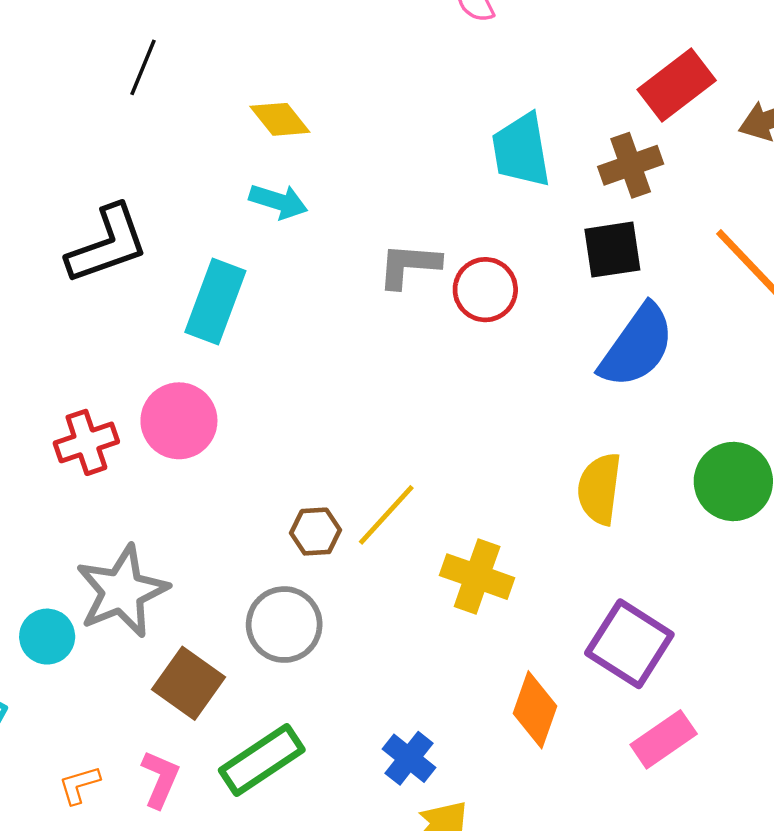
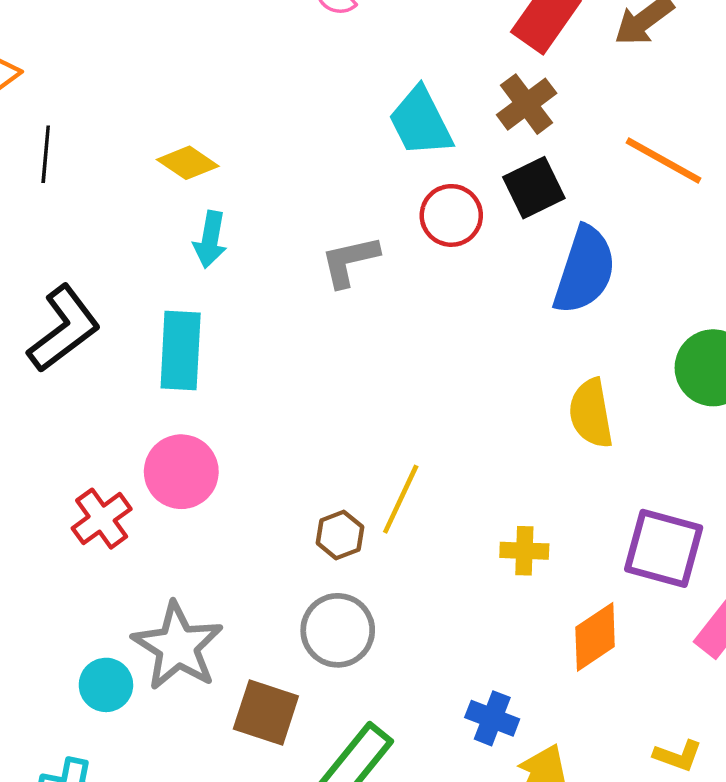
cyan arrow: (278, 201) -> (210, 239), turned 100
red circle: (485, 290) -> (451, 215), moved
yellow cross: (477, 577) -> (524, 551), moved, size x0.7
cyan circle: (47, 637) -> (106, 685), moved
orange diamond: (535, 710) -> (595, 637), turned 54

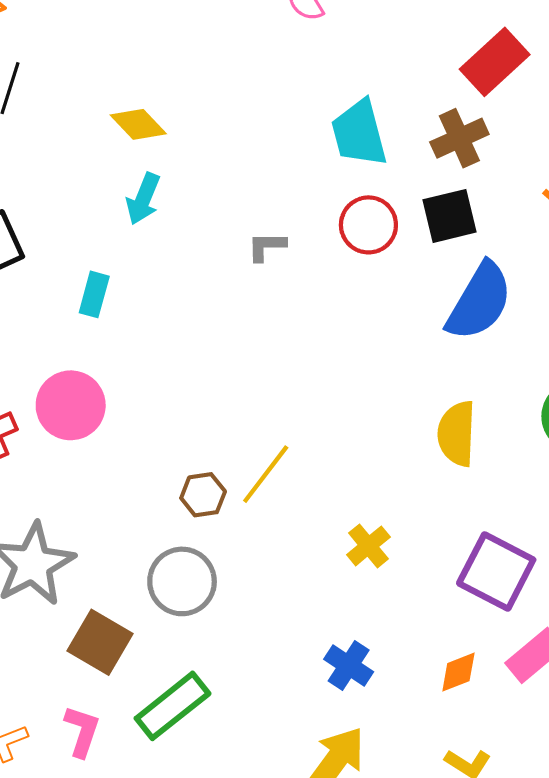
gray L-shape: (350, 261) -> (267, 246), size x0.7
cyan rectangle: (181, 351) -> (94, 294), size x0.6
yellow cross: (524, 551) -> (368, 546), turned 36
orange diamond: (595, 637) -> (458, 672), moved, size x0.7
blue cross: (492, 718) -> (349, 666), moved

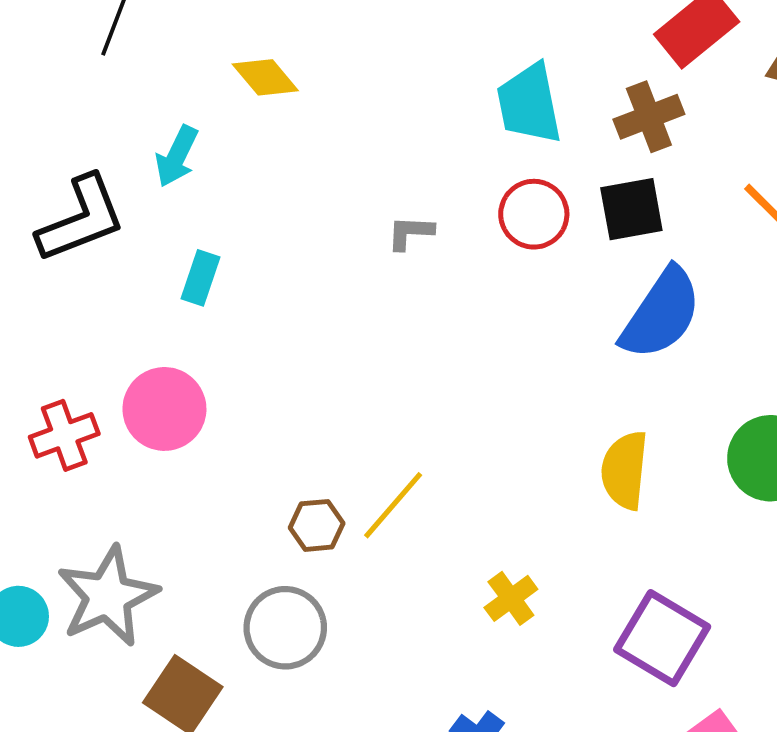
cyan arrow: (143, 199) -> (177, 156), moved

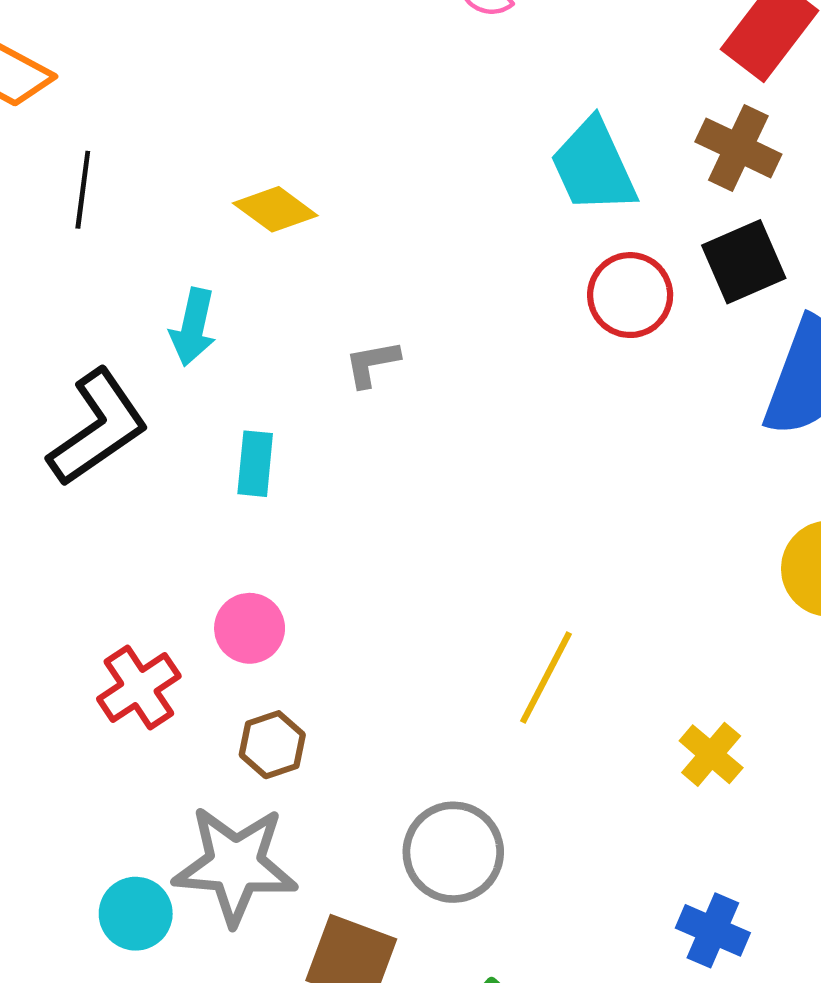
brown cross: (649, 117) -> (738, 148), turned -30
gray L-shape: (410, 233) -> (372, 364), moved
pink circle: (164, 409) -> (250, 628), size x0.7
brown hexagon: (317, 525) -> (272, 745), moved
gray star: (108, 596) -> (235, 865), turned -30

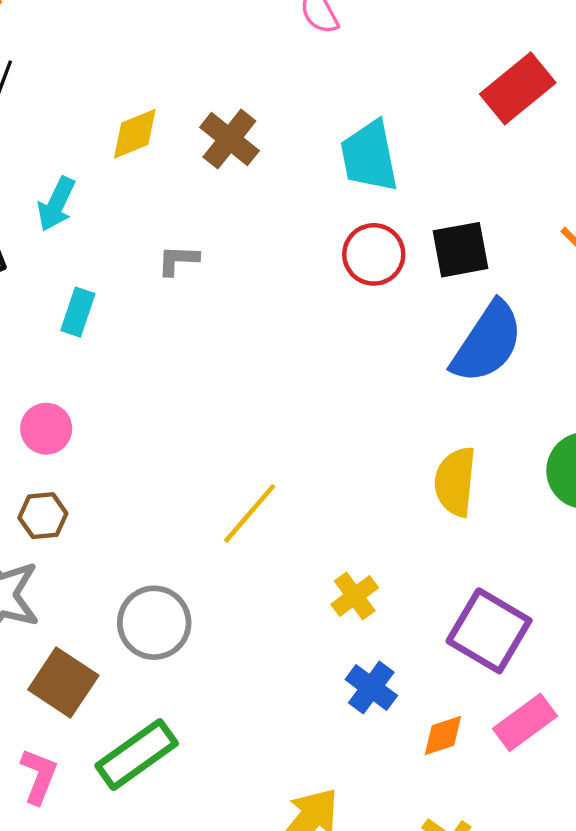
brown cross: (738, 148) -> (229, 139), moved
yellow diamond: (275, 209) -> (135, 134), turned -72
blue cross: (713, 930) -> (371, 688), moved

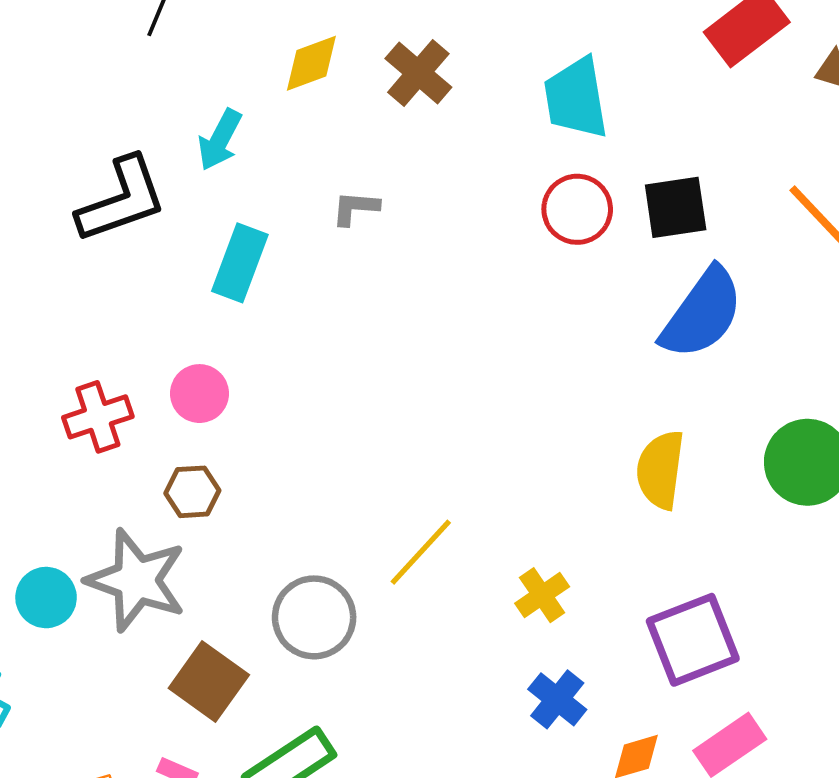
cyan rectangle: (78, 312) -> (240, 263), size x1.4
yellow line: (250, 513) -> (421, 552), moved
purple square: (489, 631) -> (693, 640), turned 36

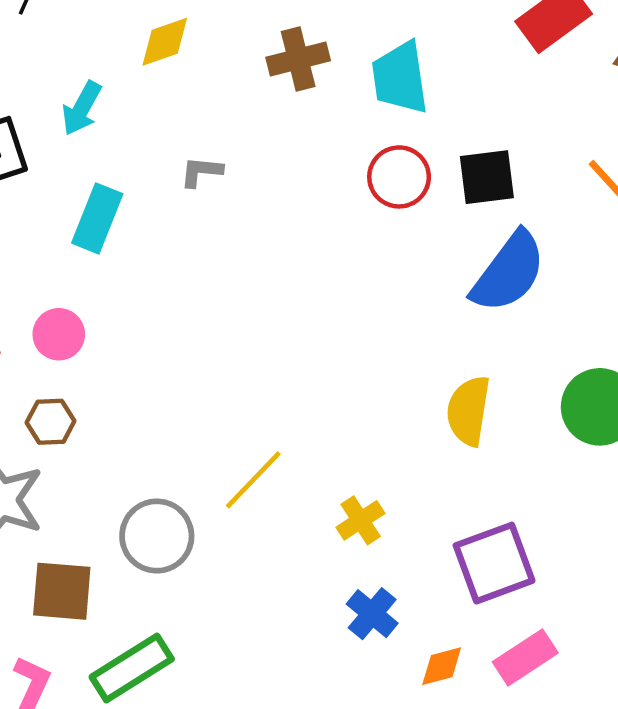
brown cross: (418, 73) -> (298, 59), moved, turned 34
brown square: (209, 682) -> (62, 591), turned -32

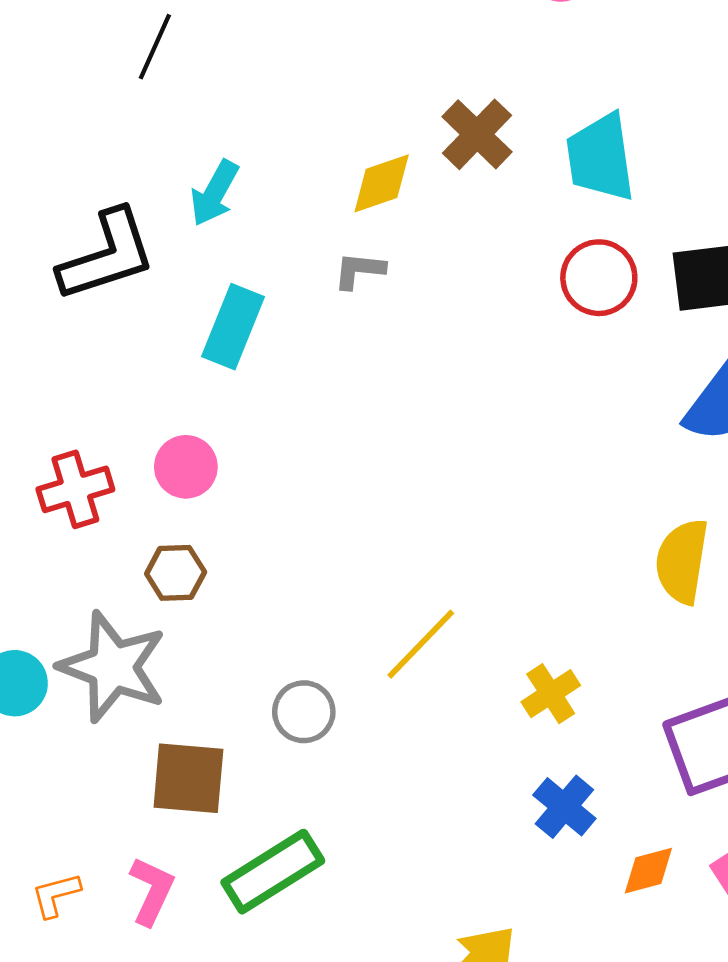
yellow diamond: (165, 42) -> (382, 183), moved
brown cross: (298, 59) -> (477, 134), turned -32
gray circle: (157, 536) -> (304, 712), size x0.7

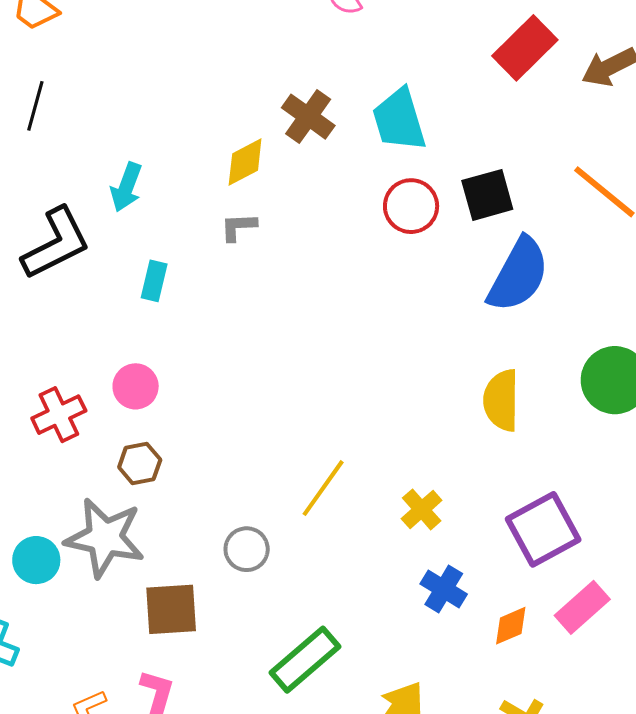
black line: (155, 47) -> (35, 106), moved
cyan rectangle: (233, 327) -> (154, 281), size x0.7
green rectangle: (273, 872) -> (305, 660), moved

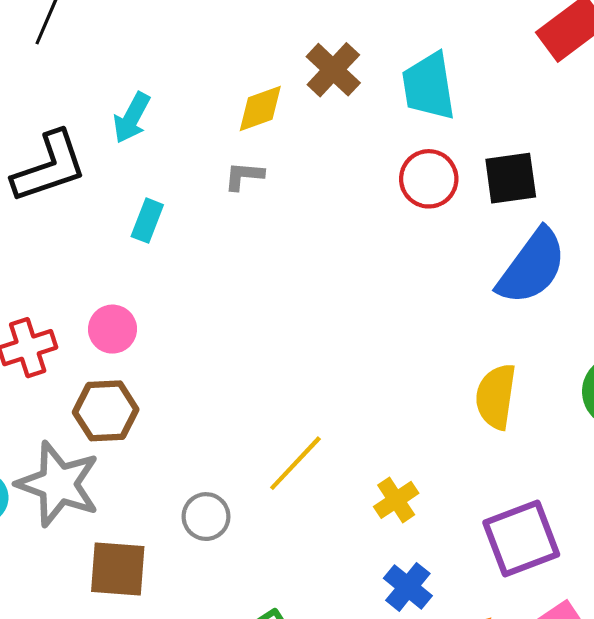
brown hexagon: (140, 464) -> (106, 411), size x1.4

